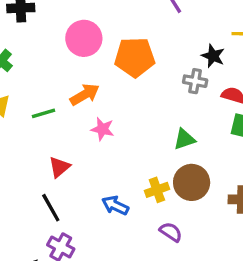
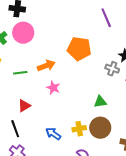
pink circle: (84, 38) -> (23, 33), moved

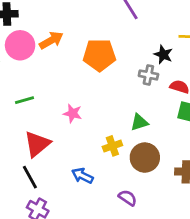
orange arrow: (46, 66) -> (51, 40), moved
red triangle: (24, 106) -> (37, 144), size x1.5
yellow cross: (79, 129) -> (112, 146), moved

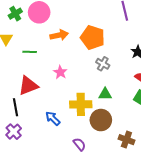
orange arrow: (51, 40) -> (59, 35), moved
gray cross: (148, 75) -> (103, 64), moved
yellow cross: (112, 146) -> (81, 104), size x1.5

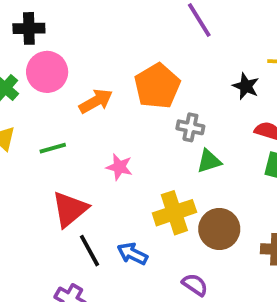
orange pentagon: (93, 37) -> (157, 86), turned -30
green triangle: (105, 94) -> (209, 161), moved
black line: (16, 107) -> (90, 251), moved

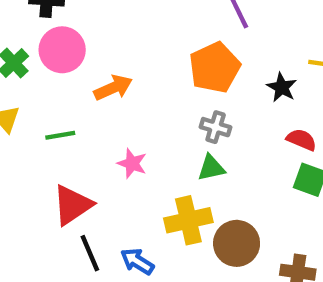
orange pentagon: (157, 86) -> (215, 67), moved
green triangle: (209, 161) -> (211, 168), moved

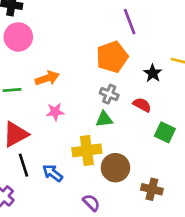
orange arrow: (113, 88) -> (47, 78), moved
red semicircle: (302, 140) -> (142, 105), moved
pink star: (132, 163) -> (55, 112), turned -30

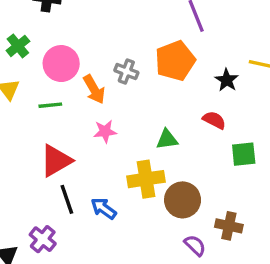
pink circle: (18, 37) -> (61, 64), moved
orange arrow: (47, 78) -> (94, 89), turned 80
gray cross: (109, 94) -> (126, 71), moved
green square: (165, 132) -> (244, 154), turned -30
purple semicircle: (91, 203) -> (195, 245), moved

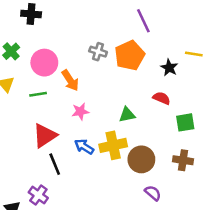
gray cross: (126, 71) -> (98, 52), moved
blue arrow: (104, 208) -> (84, 147), moved
brown cross: (229, 226) -> (183, 160), moved

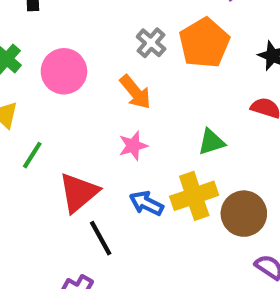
gray cross: (98, 52) -> (151, 43), turned 30
orange arrow: (70, 80) -> (135, 92), moved
green line: (38, 94) -> (32, 155), moved, turned -42

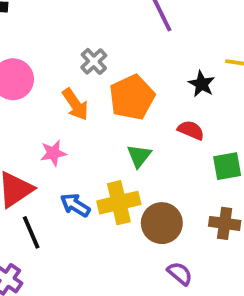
orange pentagon: (204, 43) -> (132, 97), moved
green triangle: (211, 142) -> (139, 156), turned -40
pink star: (133, 146) -> (53, 153), moved

